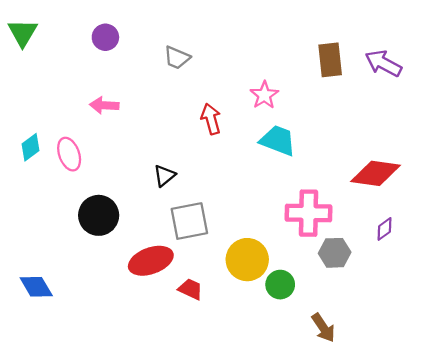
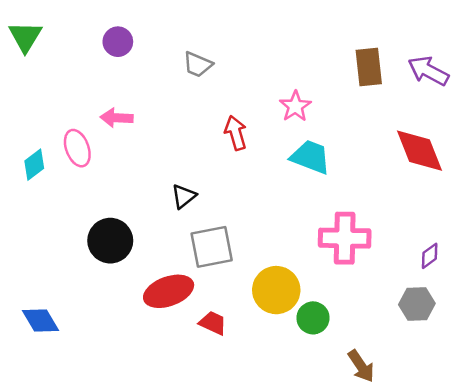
pink ellipse: (69, 154) -> (77, 148), moved
red diamond: (375, 173) -> (419, 151), moved, turned 60
gray hexagon: (335, 253) -> (417, 304), moved

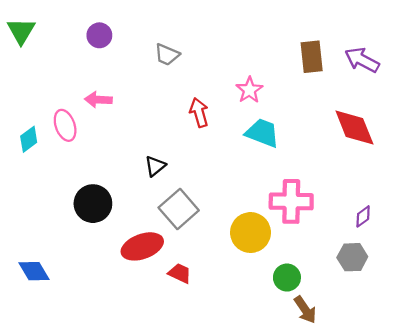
gray square: (212, 247) -> (179, 209), turned -30
yellow circle: (276, 290) -> (250, 233), moved
green circle: (313, 318) -> (287, 278), moved

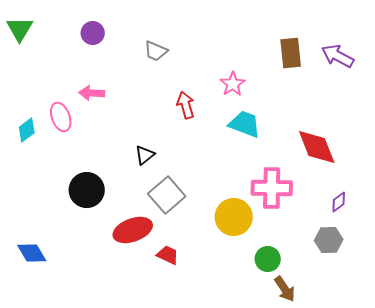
red diamond: (354, 127) -> (317, 147), moved

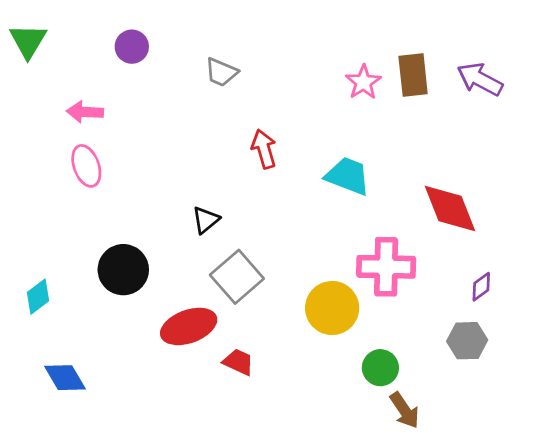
pink star: (233, 84) -> (363, 82), moved
pink arrow: (92, 93) -> (85, 112), moved
cyan diamond: (27, 130) -> (38, 297), moved
blue diamond: (32, 253) -> (65, 378), moved

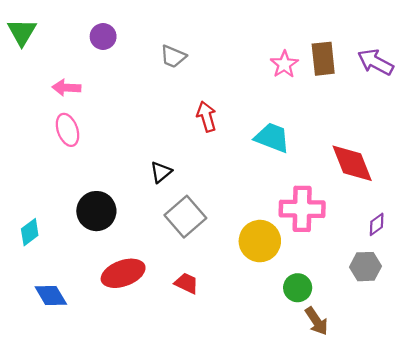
red ellipse: (189, 326) -> (123, 273), moved

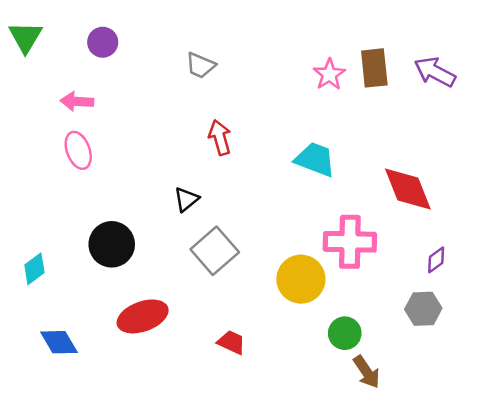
purple circle: (103, 36) -> (103, 42), moved
red arrow: (206, 117) -> (220, 137), moved
red trapezoid: (186, 283) -> (231, 342), moved

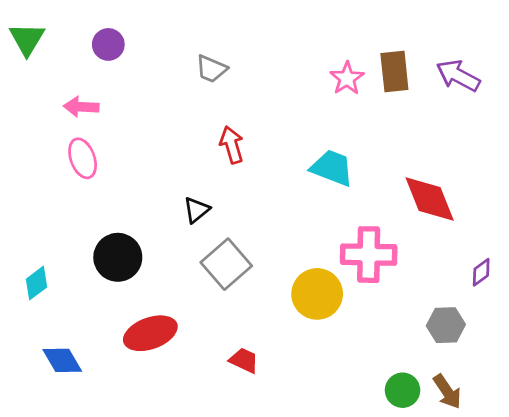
purple diamond: (436, 260) -> (481, 272), moved
green circle: (345, 333) -> (403, 390), moved
brown arrow: (367, 372) -> (447, 392), moved

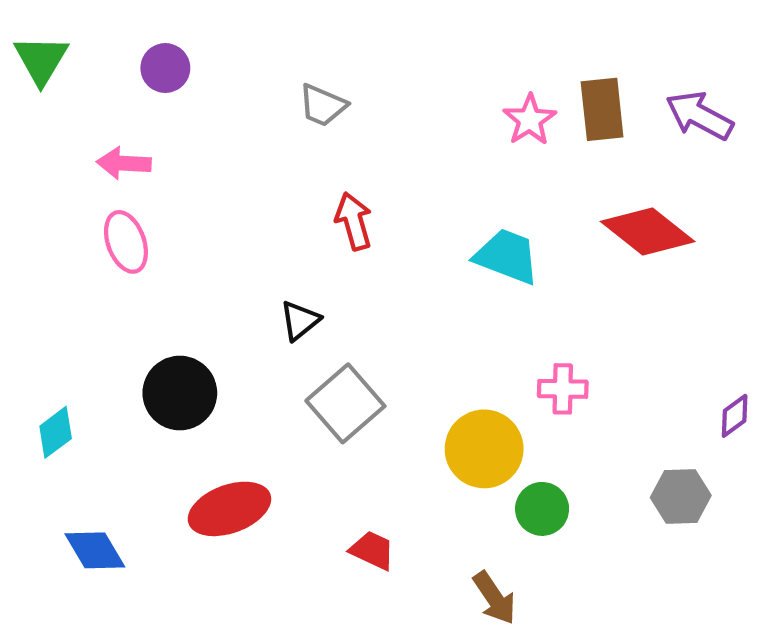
red diamond: (430, 199) -> (648, 232), moved, turned -30
pink cross: (369, 255) -> (563, 389), size x0.6
green circle: (403, 390) -> (542, 509), moved
brown arrow: (447, 392) -> (494, 598), moved

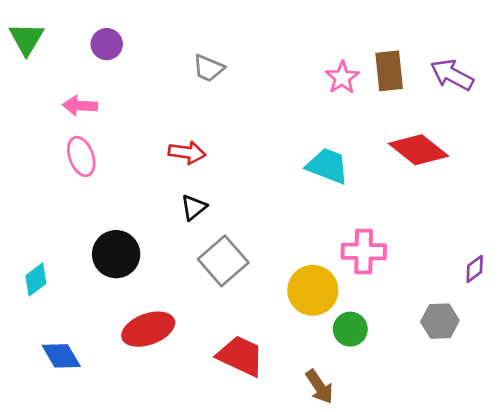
red arrow: (354, 221) -> (187, 152), moved, turned 114
pink cross: (563, 389) -> (364, 251), size x1.4
red trapezoid: (372, 550) -> (241, 356), size x1.6

